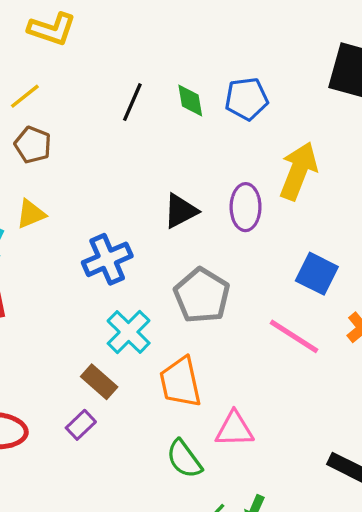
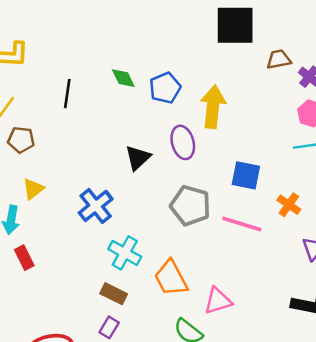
blue pentagon: (246, 99) -> (165, 88), moved
black line: (132, 102) -> (67, 94), moved
gray pentagon: (202, 295) -> (190, 206), moved

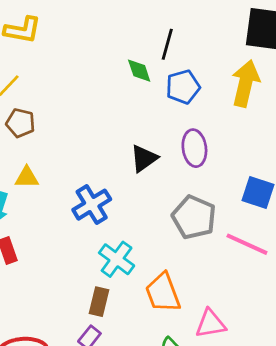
black line: (67, 94) -> (167, 44), moved
yellow arrow: (213, 107) -> (245, 83), moved
yellow triangle: (33, 189) -> (27, 178), turned 30
brown rectangle: (114, 294) -> (99, 302), turned 70

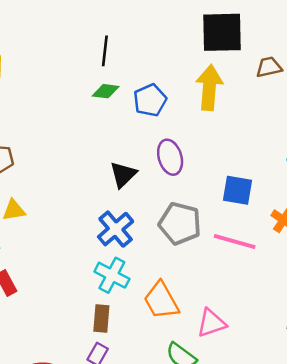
black line: (167, 44) -> (105, 51), moved
green diamond: (139, 71) -> (106, 91), turned -56
blue cross: (92, 205) -> (116, 229), moved

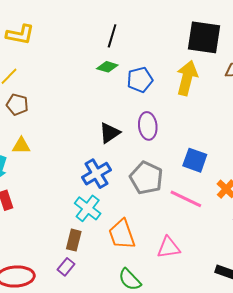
pink triangle: (212, 323) -> (169, 248), moved

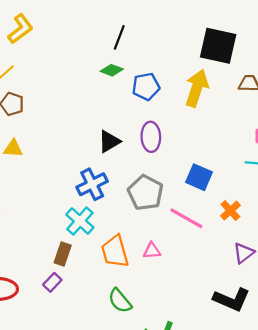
yellow L-shape: (20, 35) -> (20, 29), turned -52
pink triangle: (169, 248) -> (152, 251), moved, size x0.7

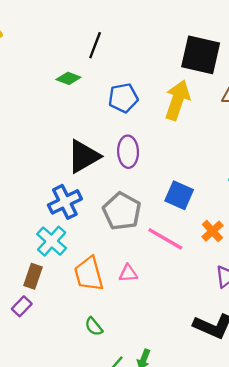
green diamond: (112, 70) -> (68, 78), moved
black triangle: (109, 141) -> (84, 156), size x1.4
green semicircle: (120, 301) -> (94, 327), size x0.7

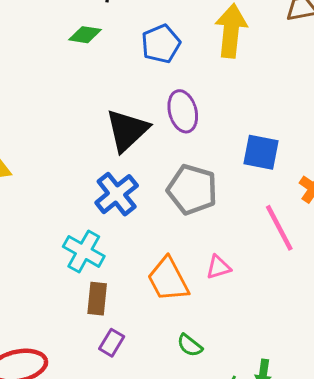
pink line: (165, 239) -> (279, 228), moved, turned 45
cyan cross: (52, 241) -> (84, 251), moved
purple rectangle: (22, 306) -> (112, 343), moved

